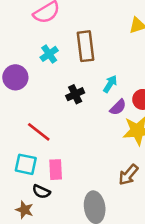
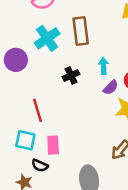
cyan cross: (49, 54) -> (47, 38), size x1.5
cyan arrow: (110, 84) -> (103, 66), turned -35
red line: (39, 132) -> (37, 110), turned 35

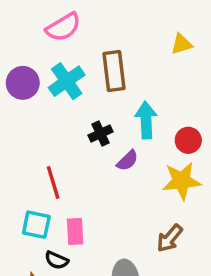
purple circle: (16, 60) -> (23, 83), moved
cyan arrow: (103, 66) -> (146, 120), size x1.5
purple semicircle: (111, 87) -> (127, 161), moved

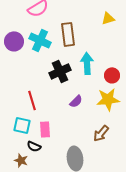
cyan cross: (67, 81) -> (40, 40), turned -30
black cross: (100, 134) -> (60, 71), size x1.5
purple semicircle: (127, 161) -> (76, 101), moved

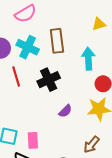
cyan arrow: (87, 63) -> (88, 59), moved
red line: (32, 100) -> (16, 76), moved

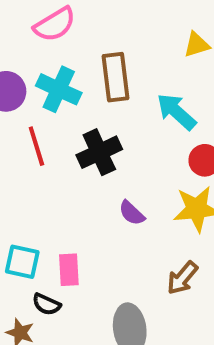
cyan arrow: (88, 59) -> (176, 112), turned -45
purple semicircle: (65, 111) -> (132, 213), turned 88

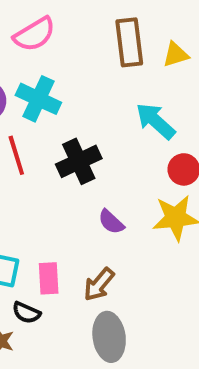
brown rectangle: (115, 77) -> (129, 42), moved
brown arrow: (182, 278) -> (99, 284), moved

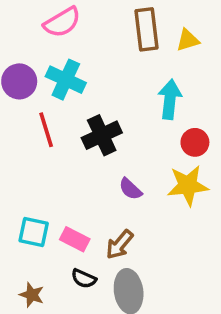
cyan arrow: (155, 121) -> (170, 99), turned 54
pink rectangle: (49, 278) -> (75, 239), turned -60
black semicircle: (26, 313) -> (84, 279), moved

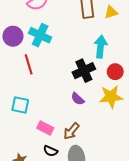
black cross: (102, 135) -> (84, 71), moved
cyan square: (34, 232) -> (20, 105), moved

